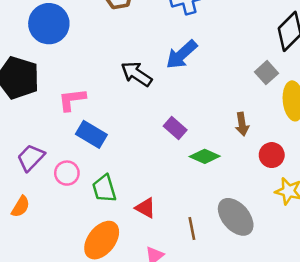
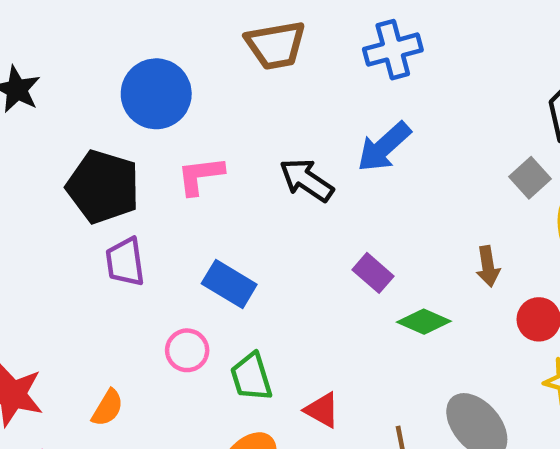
pink L-shape: (72, 100) -> (200, 176), moved
purple trapezoid: (31, 158) -> (125, 262), moved, turned -52

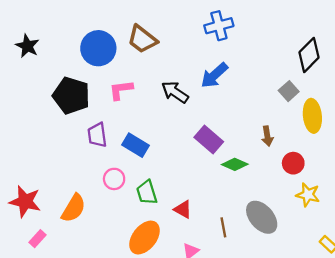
brown trapezoid: (276, 45) -> (142, 39), moved, turned 48
purple trapezoid: (125, 262) -> (97, 135), moved
purple rectangle: (373, 273) -> (209, 139), size x1.4
orange semicircle: (108, 408) -> (74, 208), size x1.5

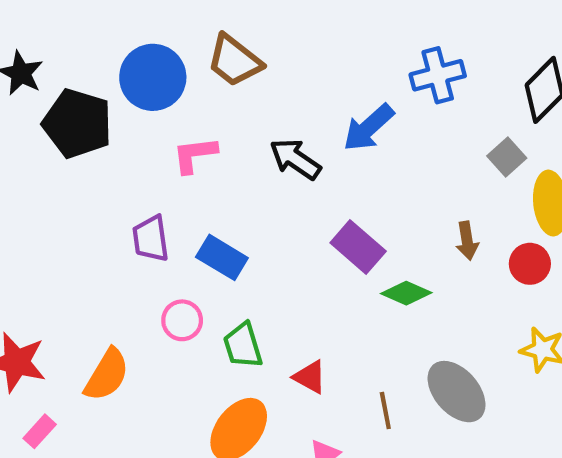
blue cross: (219, 26) -> (438, 75), moved
black pentagon: (71, 96) -> (77, 123), moved
red circle: (293, 163) -> (530, 264), moved

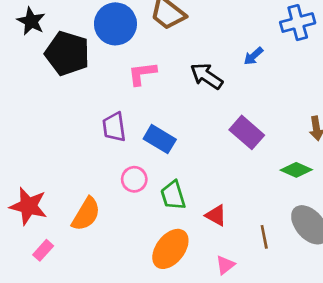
blue arrow: (369, 128) -> (253, 56), size x0.6
green diamond: (406, 293) -> (296, 170), moved

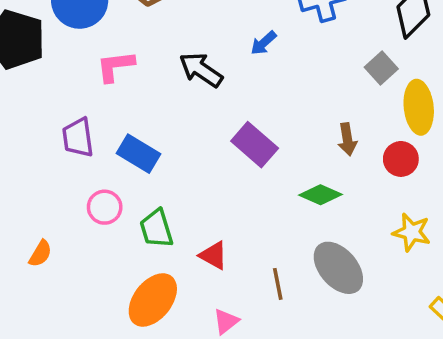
orange semicircle: (86, 214) -> (40, 254), size x0.6

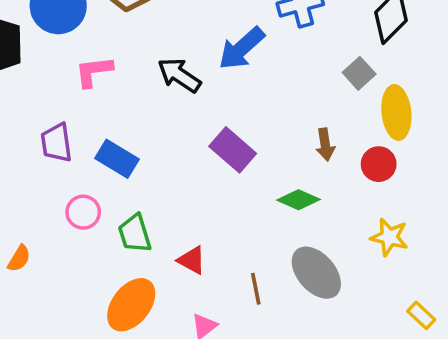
blue arrow: (263, 43) -> (242, 48), size x1.8

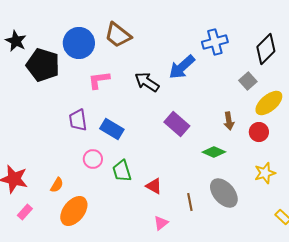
yellow ellipse: (396, 112) -> (269, 103), turned 56
yellow star: (389, 237) -> (265, 173), turned -30
orange ellipse: (131, 305) -> (74, 211), moved

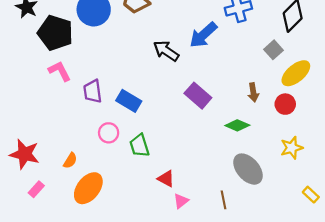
pink L-shape: (99, 80) -> (60, 71), moved, turned 70
red triangle: (154, 186) -> (166, 179), moved
brown line: (190, 202) -> (224, 200), moved

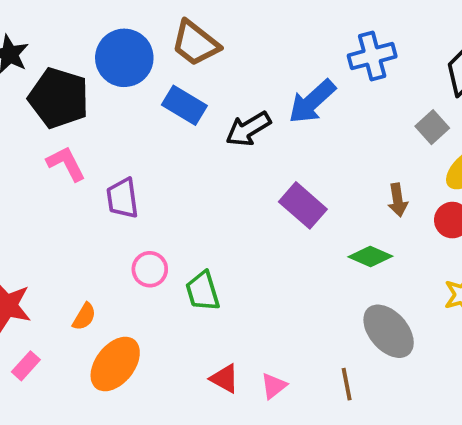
black arrow: (166, 51) -> (248, 129), turned -65
blue rectangle: (129, 101) -> (184, 105), moved
red triangle: (166, 179) -> (225, 379), moved

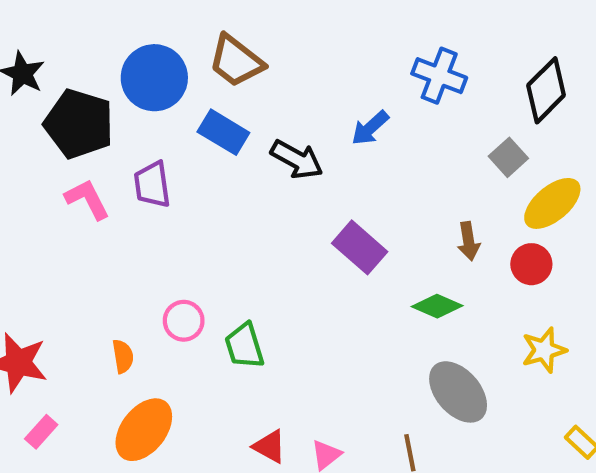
blue cross: (372, 56) -> (439, 76), turned 36
blue arrow: (312, 102) -> (370, 128), size x0.7
black arrow: (248, 129) -> (297, 159), turned -120
purple trapezoid: (122, 198) -> (152, 185), moved
orange semicircle: (84, 317) -> (123, 356), moved, turned -40

